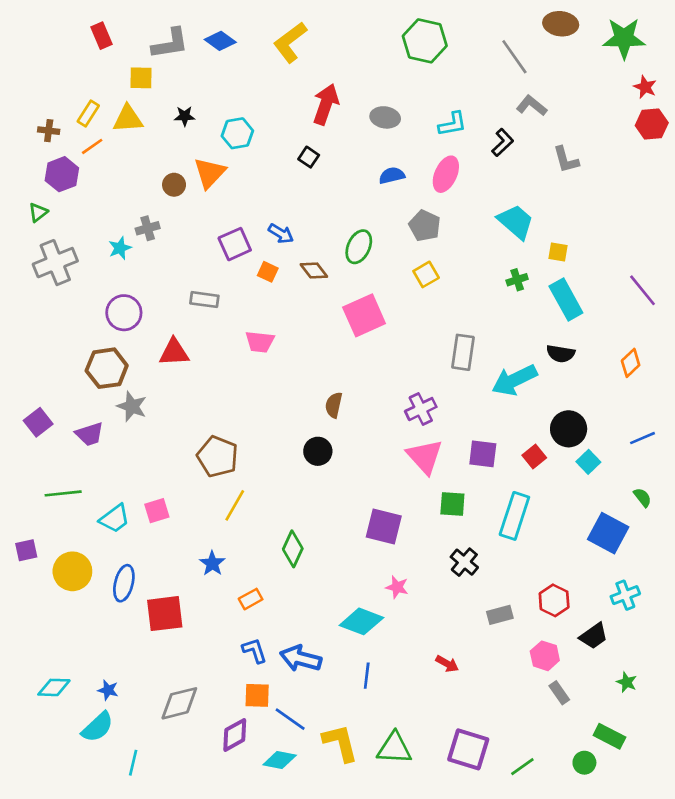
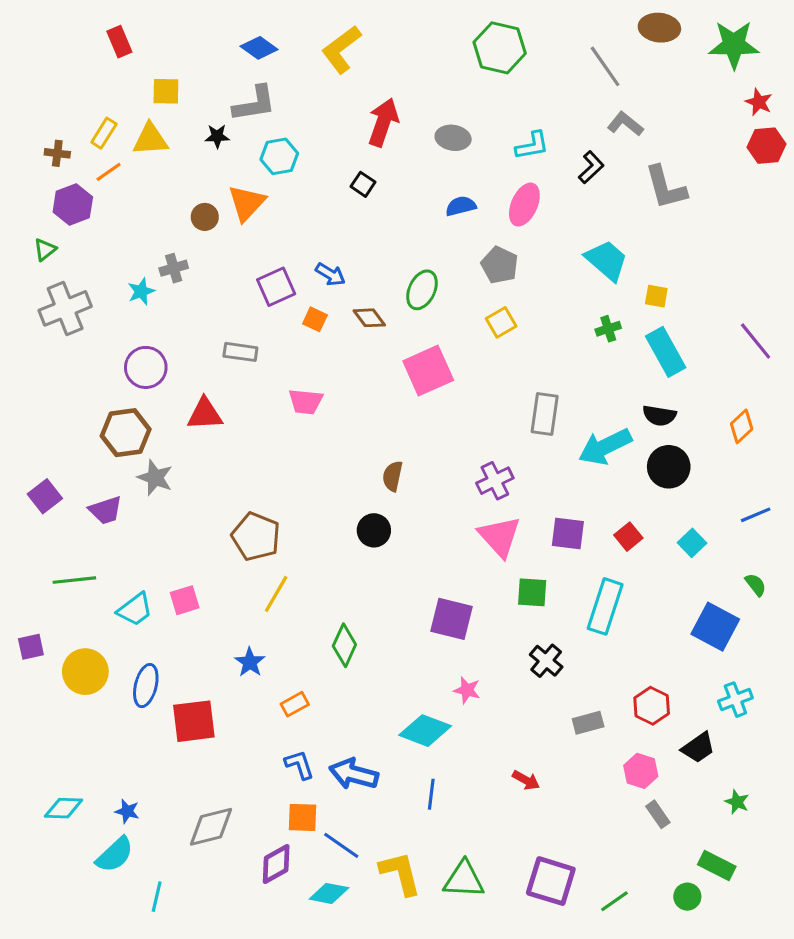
gray L-shape: (170, 44) -> (254, 104), moved
gray L-shape: (566, 160) -> (666, 187), size x1.4
black circle: (569, 429) -> (669, 467), moved

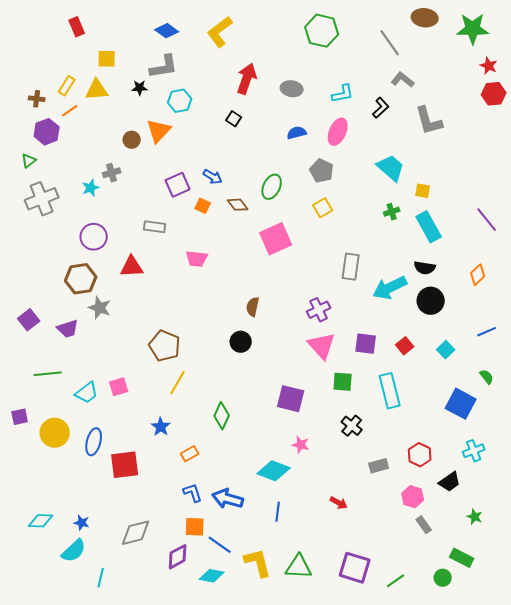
cyan rectangle: (605, 606) -> (390, 391), turned -32

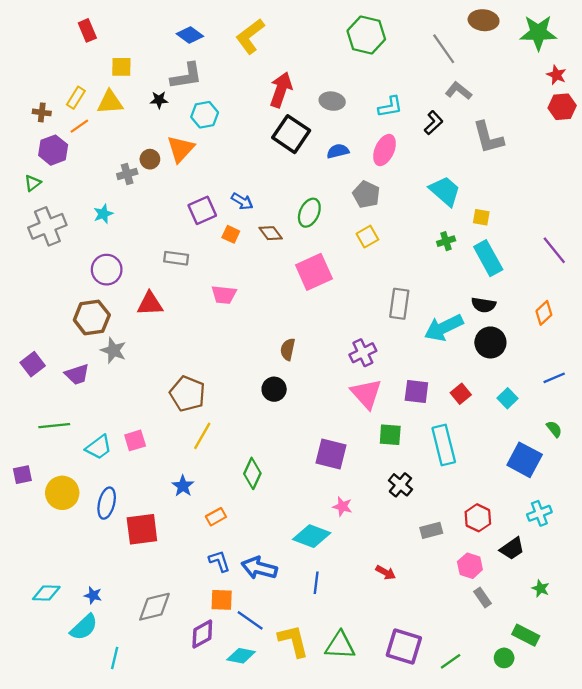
black square: (234, 119) -> (291, 134), moved, size x2.0
gray cross: (112, 173) -> (127, 174), moved

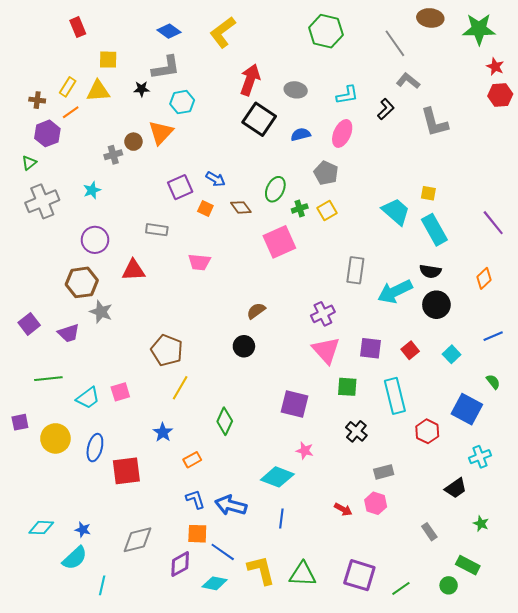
cyan trapezoid: (445, 191) -> (396, 211), moved
green cross: (446, 241) -> (300, 208), moved
brown semicircle: (288, 349) -> (256, 311), turned 42
red hexagon: (478, 518) -> (427, 431), moved
pink hexagon: (470, 566) -> (376, 503), moved

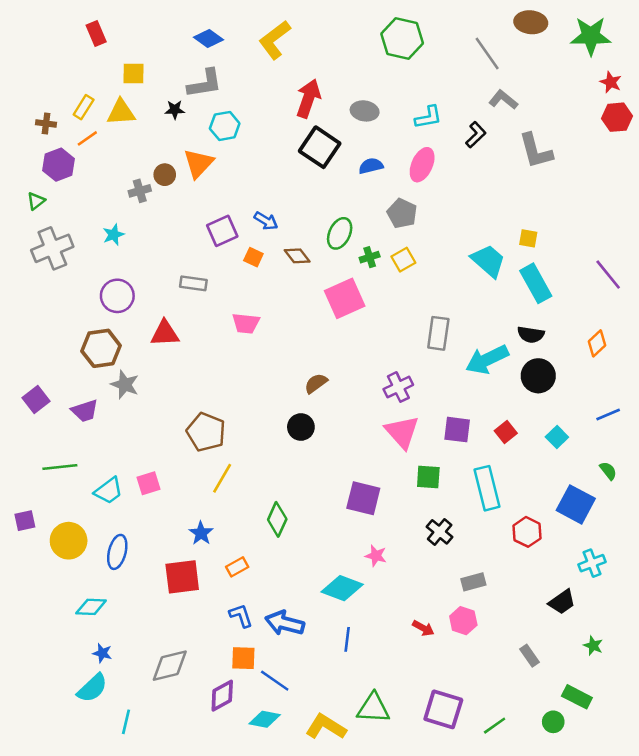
red square: (126, 471) -> (182, 577), moved
cyan diamond: (41, 528) -> (91, 607), moved
yellow L-shape: (261, 570) -> (326, 727), moved, turned -44

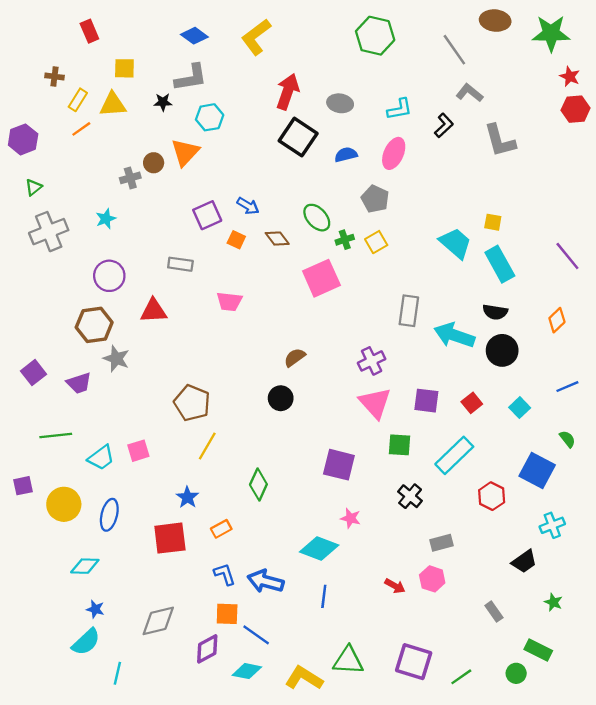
brown cross: (46, 123) -> (54, 76), moved
purple hexagon: (59, 165) -> (23, 139), moved
green ellipse: (340, 233) -> (317, 218), turned -68
cyan arrow: (487, 360) -> (454, 335), turned 45
cyan rectangle: (487, 488) -> (454, 455), turned 60

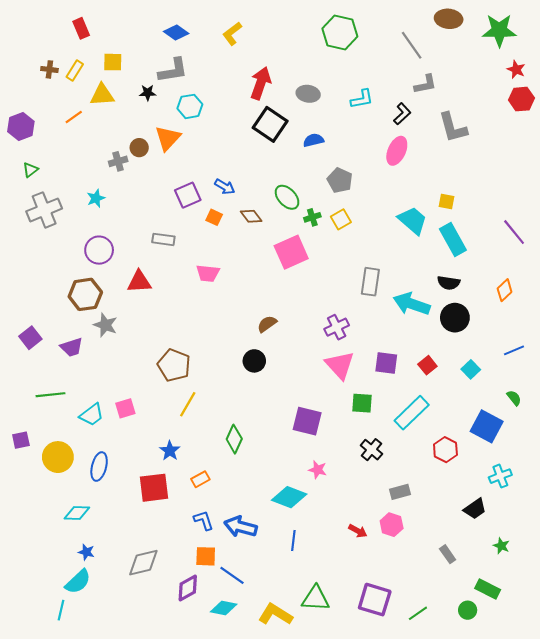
yellow L-shape: (256, 37) -> (232, 34), size x0.7
gray L-shape: (469, 93) -> (425, 84), turned 130
yellow rectangle: (78, 100) -> (75, 71), moved
pink ellipse: (394, 153) -> (397, 151), moved
cyan line: (117, 673) -> (61, 610), moved

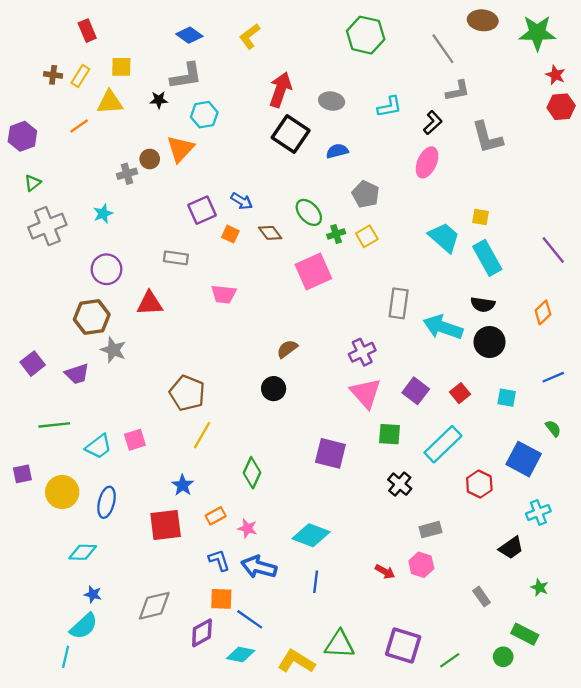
purple square: (386, 363) -> (416, 391), turned 30
cyan square: (471, 369) -> (507, 398), turned -36
pink star: (318, 470) -> (247, 528), moved

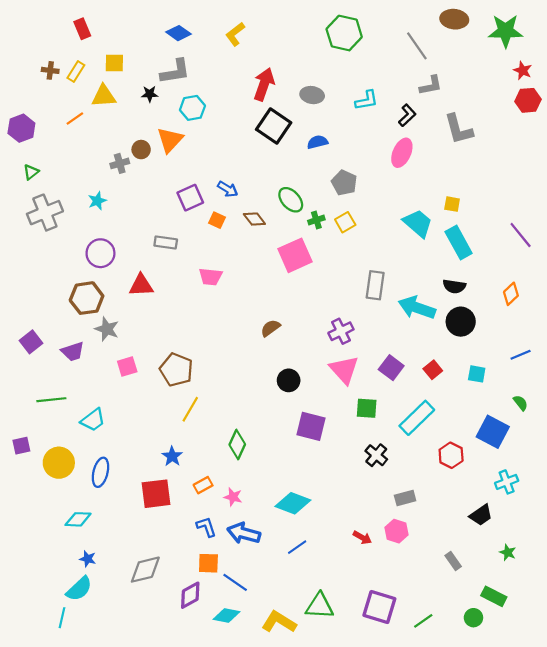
black circle: (274, 389) -> (289, 380), moved
pink square: (135, 440) -> (127, 366), moved
blue line: (316, 582) -> (297, 547), turned 48

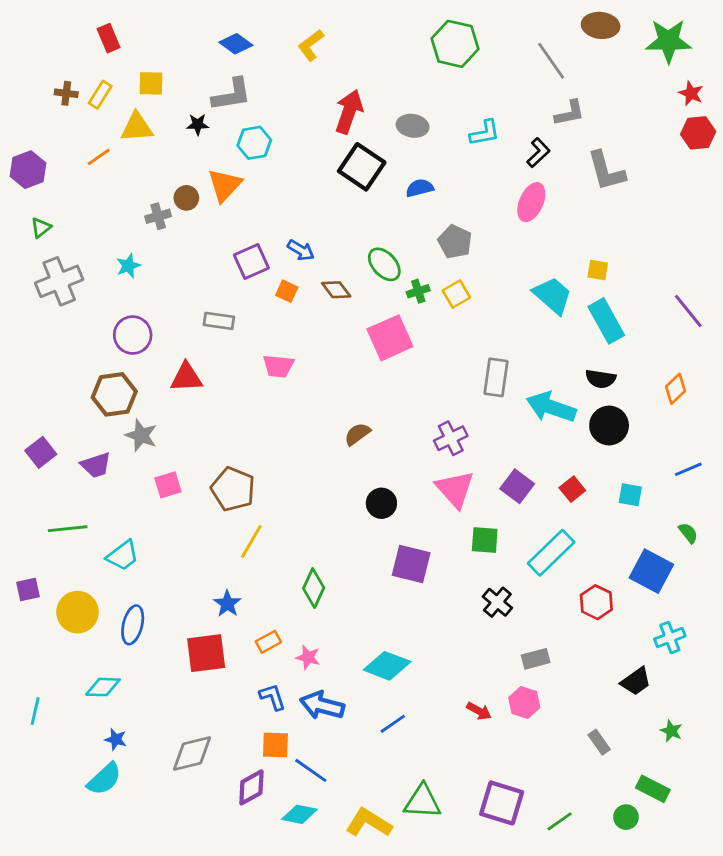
cyan line: (62, 618) -> (35, 711), moved

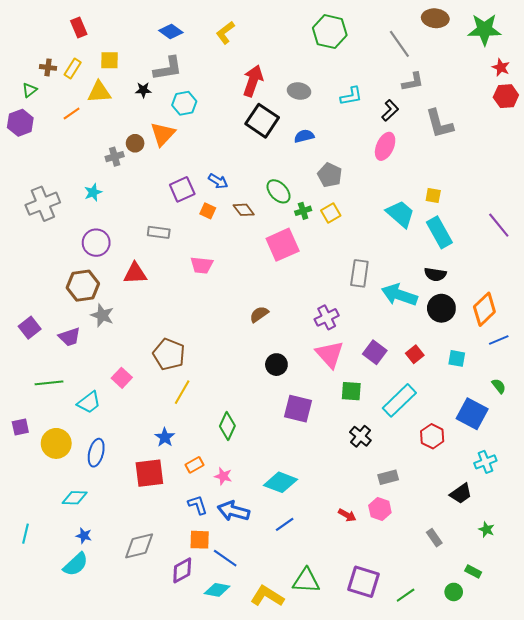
green triangle: (41, 228) -> (30, 90), moved
orange diamond: (675, 389) -> (484, 309), moved, size x1.5
pink square: (168, 485) -> (122, 378), moved, turned -30
cyan line: (35, 711) -> (25, 534), moved
green rectangle: (653, 789) -> (473, 571), size x0.7

